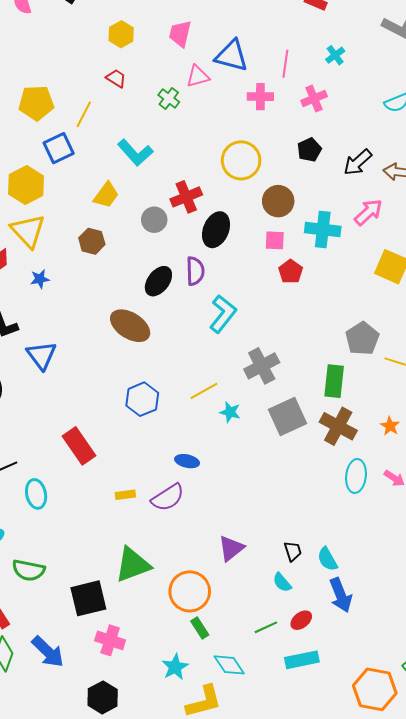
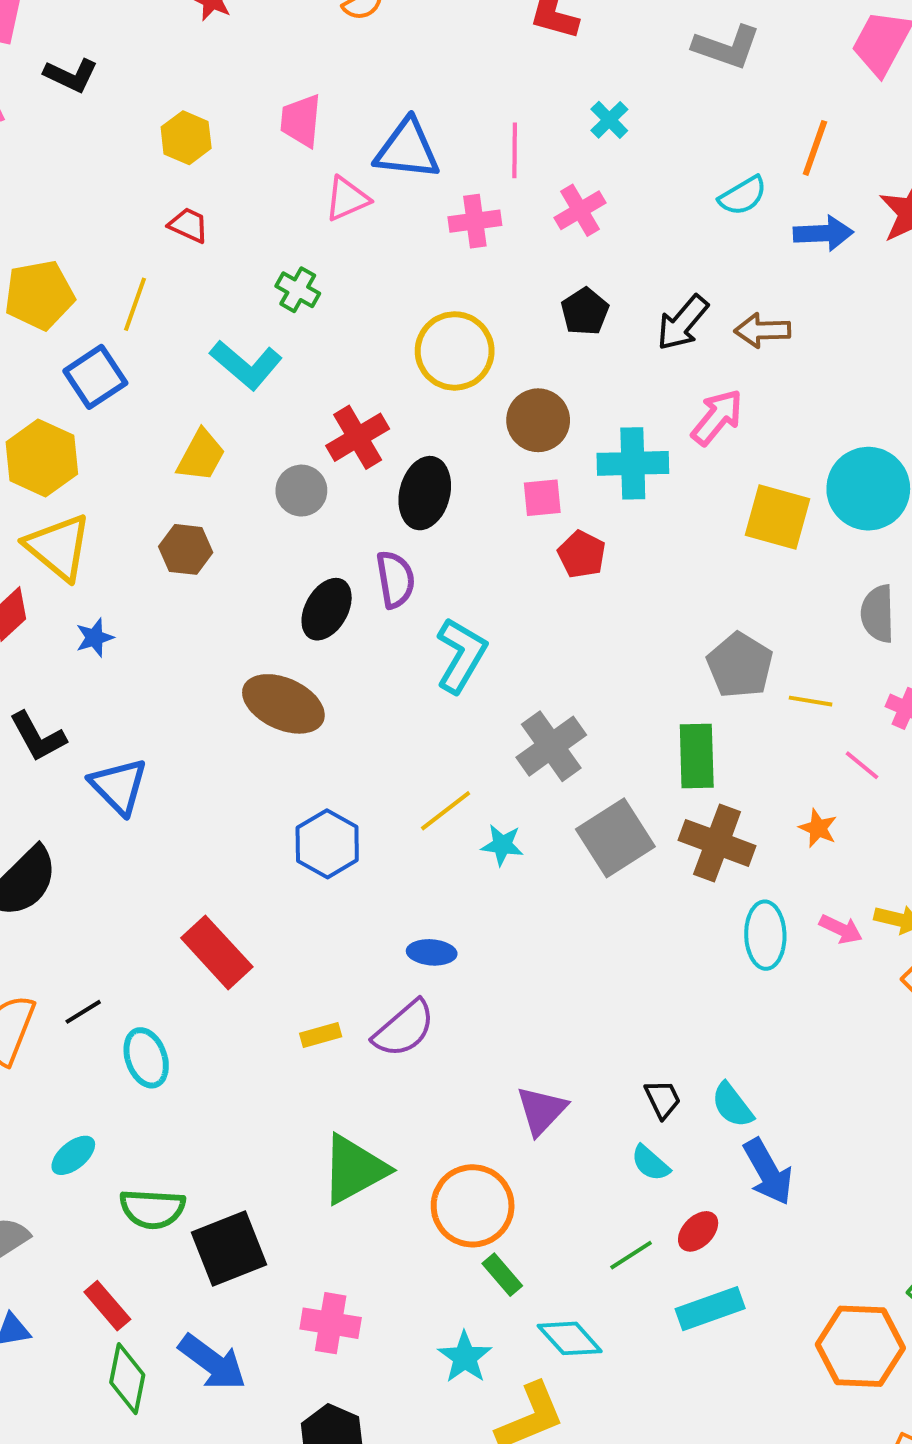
green cross: (169, 98) -> (298, 290), moved
black square: (88, 598) -> (229, 1248), moved

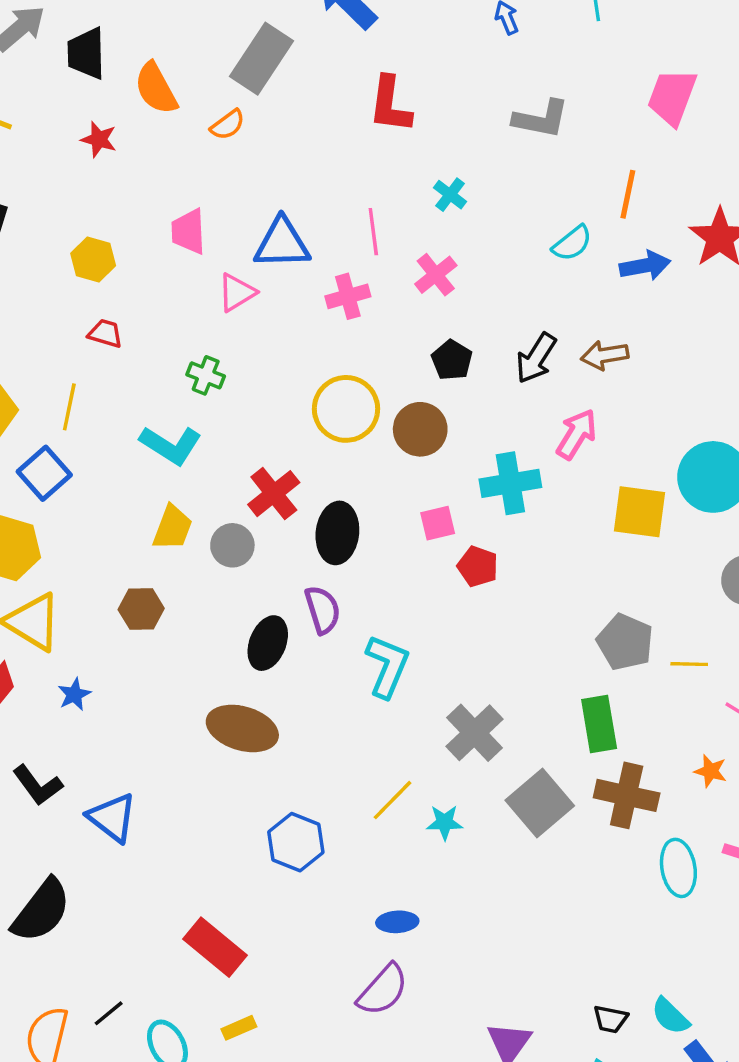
brown circle: (538, 420) -> (420, 429), moved
yellow trapezoid: (201, 456) -> (172, 528), moved
yellow rectangle: (321, 1035) -> (239, 1028), moved
black trapezoid: (663, 1099) -> (610, 1019), turned 135

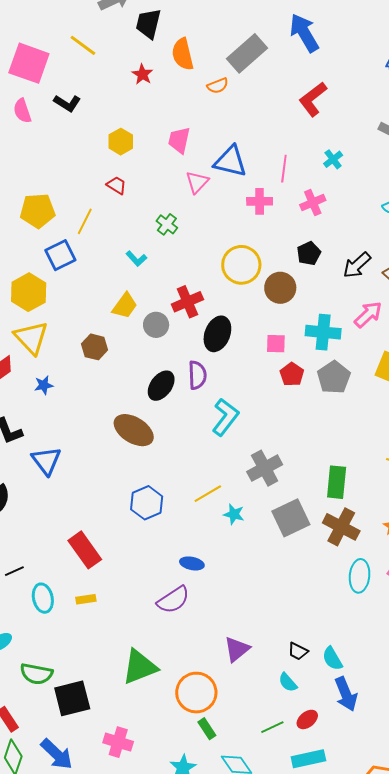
red L-shape: (390, 104) -> (313, 99), turned 30
pink triangle: (237, 292) -> (197, 182), turned -30
cyan L-shape: (171, 445) -> (136, 259), size x0.6
gray pentagon: (625, 642) -> (334, 377), moved

